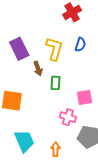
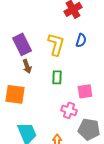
brown arrow: (38, 68) -> (27, 66), moved

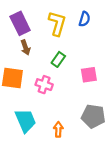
green rectangle: (57, 77) -> (58, 59), turned 32
pink cross: (69, 110) -> (44, 85), moved

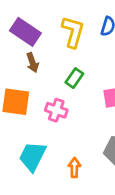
purple rectangle: (20, 23) -> (25, 32), turned -30
cyan trapezoid: (26, 121) -> (32, 156), turned -130

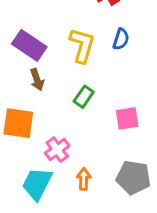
pink cross: (56, 110) -> (57, 150), moved, turned 35
orange arrow: (74, 168) -> (84, 179), moved

